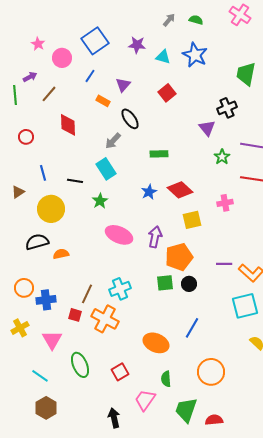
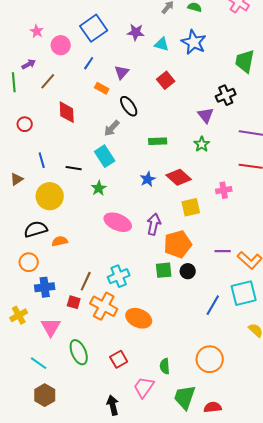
green star: (222, 157) -> (202, 144), moved
orange circle: (24, 288) -> (29, 262), moved
blue line: (192, 328) -> (213, 305), moved
orange ellipse: (156, 343) -> (139, 318), moved

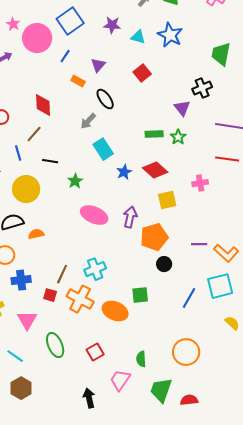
pink circle: (61, 45) -> (37, 38), size x1.5
brown line: (48, 81) -> (34, 134), moved
green rectangle: (158, 141) -> (154, 134), moved
cyan rectangle: (105, 156) -> (103, 149), moved
green square: (164, 270) -> (140, 295), moved

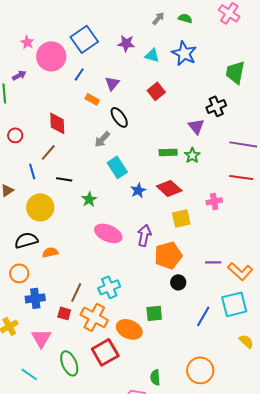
red square: (95, 352) -> (105, 352), moved, size x1.5

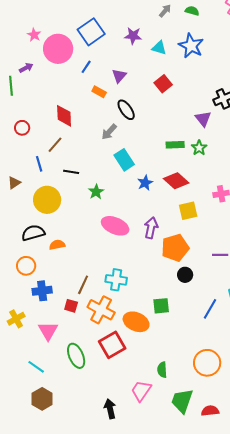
cyan cross: (109, 287) -> (116, 280), turned 30

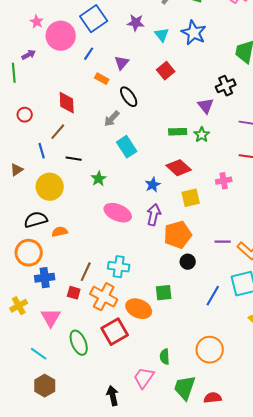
cyan triangle: (159, 48) -> (162, 35), turned 35
blue star: (145, 183) -> (153, 185), moved
orange circle: (26, 266) -> (29, 253), size x1.4

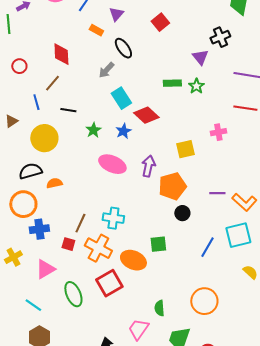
red diamond: (179, 168) -> (146, 115), moved
blue star: (153, 185) -> (123, 131), moved
pink triangle: (51, 318) -> (45, 269), turned 30

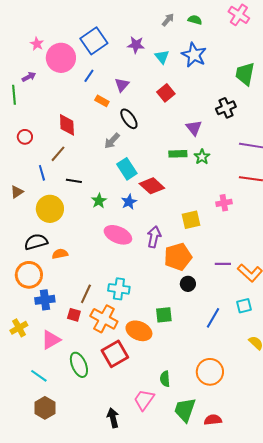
purple triangle: (200, 57) -> (194, 128), moved
cyan square: (238, 235) -> (244, 306), size x0.6

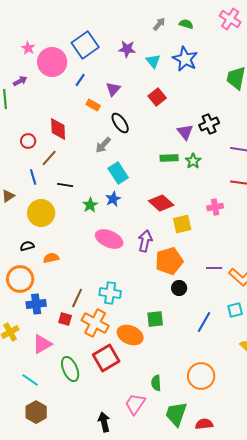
black cross: (226, 108) -> (209, 124), moved
red circle: (25, 137) -> (28, 141), moved
red diamond: (152, 186) -> (161, 203), moved
blue star: (129, 202) -> (113, 199), moved
black semicircle: (36, 242) -> (27, 246), size x0.6

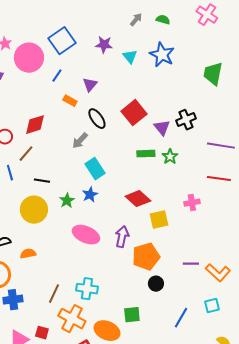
red square: (157, 97) -> (134, 113), moved, size x1.4
red diamond: (58, 129) -> (35, 125), turned 75
yellow circle: (41, 213) -> (34, 210), moved
red square: (65, 319) -> (42, 333), moved

